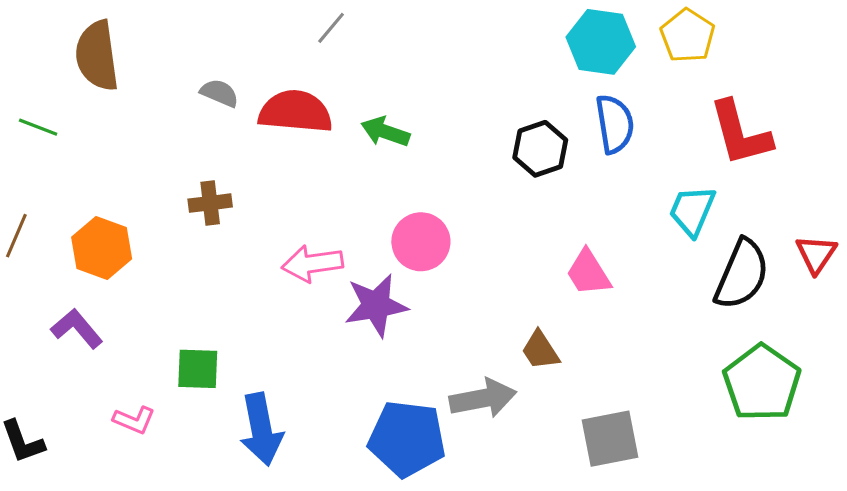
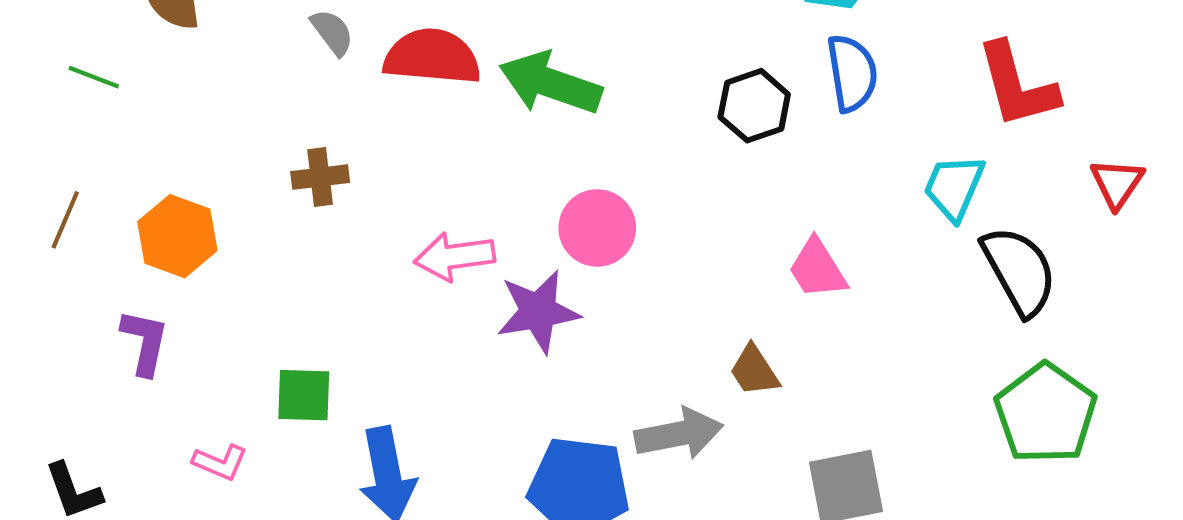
gray semicircle: (219, 93) -> (332, 32), turned 30
green arrow: (385, 132) -> (550, 83), size x1.6
red triangle: (816, 254) -> (1117, 183), moved
black semicircle: (742, 274) -> (1019, 271), turned -52
purple L-shape: (77, 329) -> (145, 342), turned 52

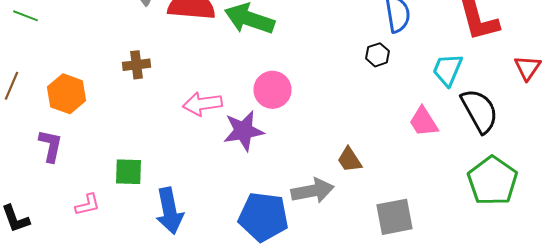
black hexagon: (754, 106) -> (378, 55), moved, size x0.7
pink trapezoid: (817, 269) -> (424, 122), moved
pink L-shape: (220, 462) -> (88, 205), turned -36

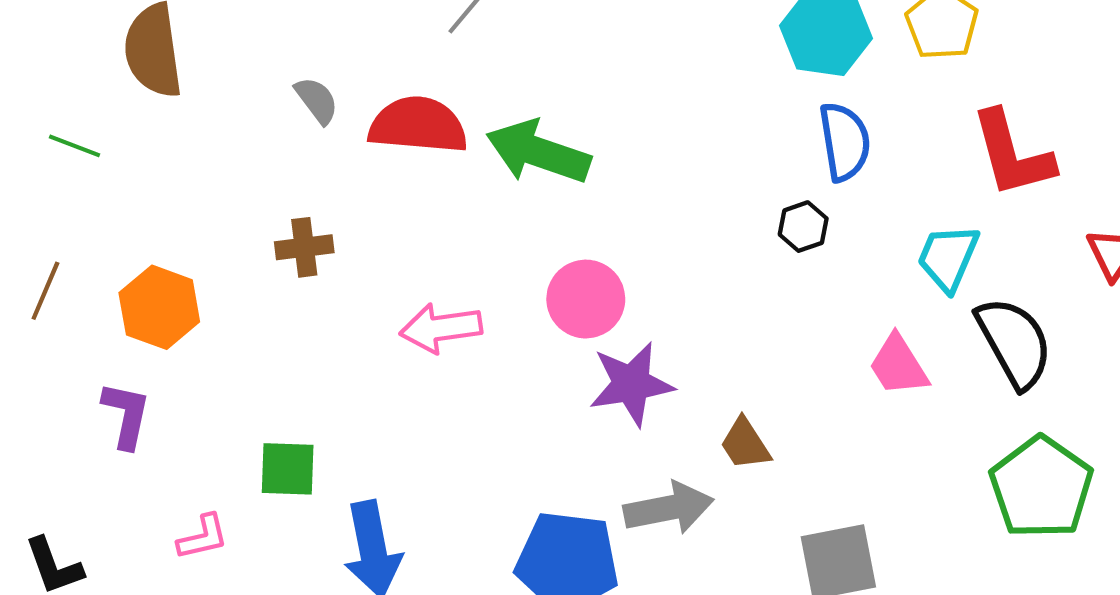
purple star: (244, 131) -> (631, 384), moved

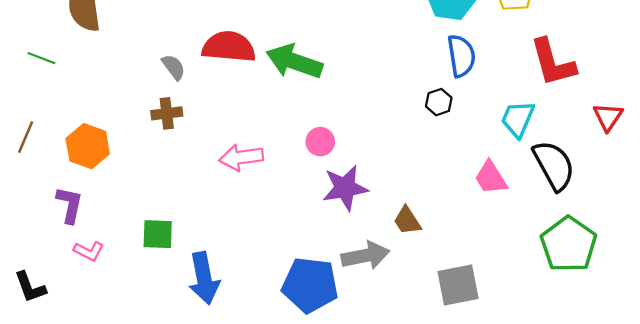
gray semicircle: (317, 100) -> (173, 67), moved
pink circle: (586, 299) -> (320, 142), size x0.7
pink L-shape: (203, 537) -> (89, 251), moved, turned 40

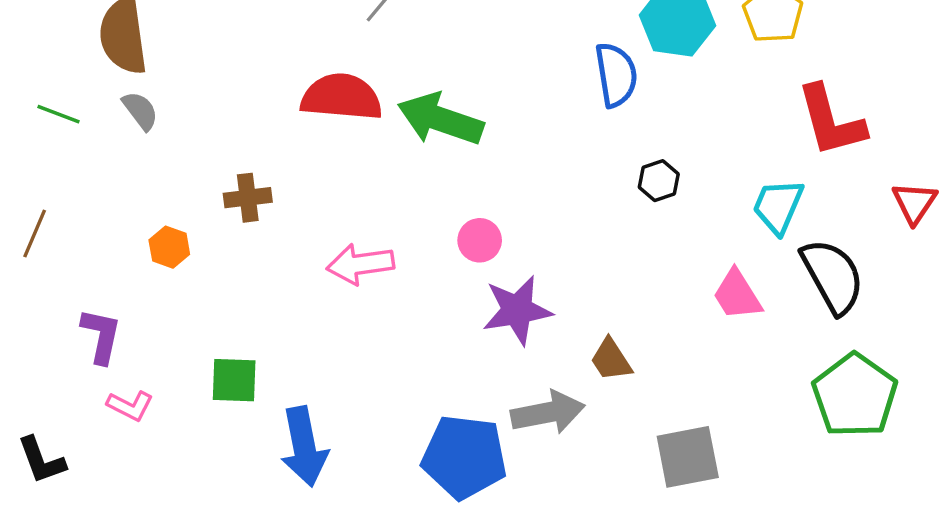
blue semicircle: (461, 56) -> (616, 75), moved
gray semicircle: (173, 67) -> (140, 111), moved
orange hexagon: (88, 146) -> (169, 247), moved, size x0.6

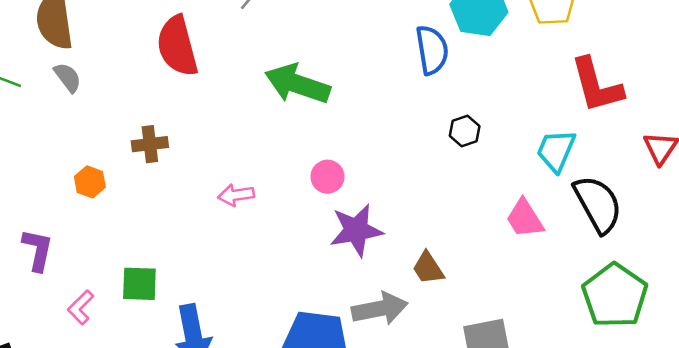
red semicircle: (342, 97) -> (177, 46), moved, turned -110
pink arrow: (360, 264) -> (236, 195), size x0.7
pink L-shape: (130, 406) -> (81, 307), moved, turned 108

